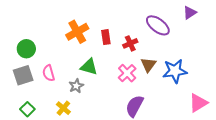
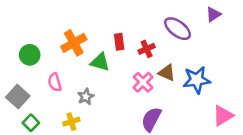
orange cross: (77, 32) -> (74, 43), moved
brown triangle: (148, 65) -> (167, 73), turned -42
green triangle: (89, 67) -> (100, 62), moved
gray square: (23, 75) -> (18, 97), moved, turned -30
yellow cross: (63, 108) -> (71, 122), turned 32

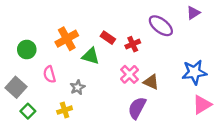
red rectangle: (119, 42) -> (108, 38), turned -48
brown triangle: (167, 73) -> (151, 82), moved
blue star: (197, 80) -> (194, 72), moved

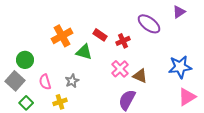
green circle: (27, 50) -> (25, 60), moved
pink semicircle: (49, 74) -> (45, 82), moved

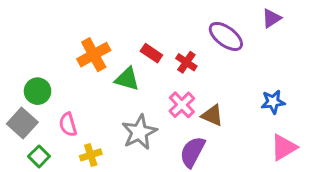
red cross: (123, 41) -> (186, 62), turned -32
blue star: (180, 67) -> (273, 102), size x0.7
gray star: (72, 81) -> (139, 132), moved, size x1.6

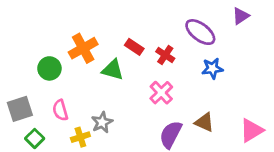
green circle: (38, 91) -> (49, 68), moved
blue star: (273, 102) -> (212, 68), moved
brown triangle: (212, 115) -> (204, 122), moved
gray square: (22, 123) -> (20, 109), turned 30
gray star: (139, 132) -> (102, 122), moved, size x0.7

